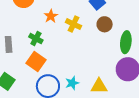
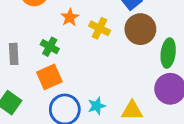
brown circle: (105, 24) -> (140, 29), size x1.5
orange square: (36, 62) -> (49, 77), turned 30

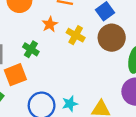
orange square: (49, 77) -> (15, 75), moved

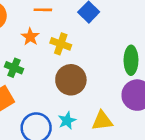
brown circle: (112, 38) -> (71, 80), moved

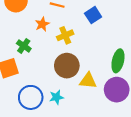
yellow cross: (61, 44) -> (65, 35), turned 35
yellow triangle: (102, 121) -> (88, 81), moved

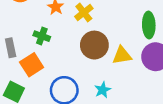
cyan star: (56, 97) -> (103, 90), moved

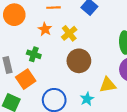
yellow triangle: (122, 55) -> (108, 85), moved

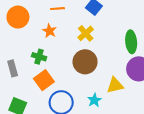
yellow cross: (69, 33) -> (86, 33), moved
orange square: (26, 79) -> (44, 80), moved

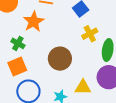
orange star: (50, 31) -> (34, 22), size x1.5
yellow cross: (86, 33) -> (90, 34), moved

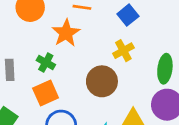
yellow cross: (90, 34) -> (123, 51), moved

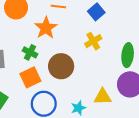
brown circle: (102, 81) -> (61, 66), moved

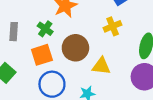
yellow triangle: (103, 97) -> (101, 66), moved

